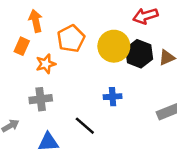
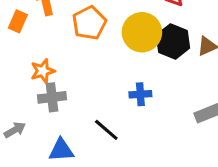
orange rectangle: (22, 46) -> (18, 21), moved
orange star: (46, 64) -> (43, 71), moved

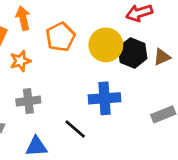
orange star: (43, 71) -> (20, 61), moved
blue cross: (140, 94) -> (105, 98), size x1.6

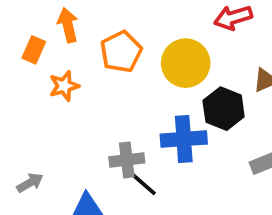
black hexagon: (133, 53) -> (224, 109), moved
gray cross: (28, 101) -> (127, 160), moved

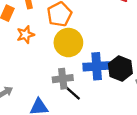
yellow circle: (186, 63) -> (68, 43), moved
black hexagon: (224, 109) -> (120, 69), moved

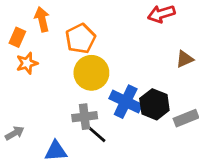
orange star: (25, 35) -> (27, 63), moved
blue cross: (97, 66) -> (126, 102), turned 30

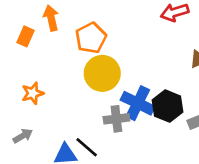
orange star: (27, 63) -> (33, 93), moved
gray cross: (85, 117) -> (116, 119), moved
black line: (96, 133) -> (87, 147), moved

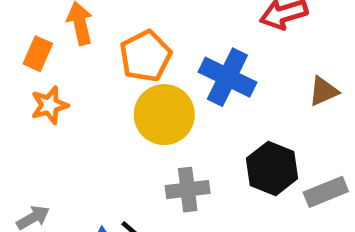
orange star: (33, 93) -> (49, 105), moved
blue cross: (138, 103) -> (227, 77), moved

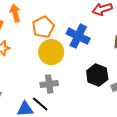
gray cross: (188, 190) -> (49, 84), moved

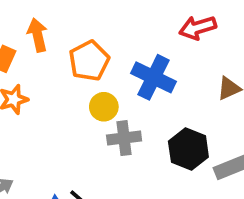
yellow circle: (51, 52) -> (104, 107), size x0.6
gray cross: (49, 84) -> (124, 138), moved

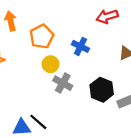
blue cross: (153, 77) -> (81, 46), size x0.7
gray cross: (124, 138) -> (63, 83), turned 36

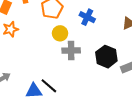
gray cross: (63, 83) -> (71, 50), turned -30

